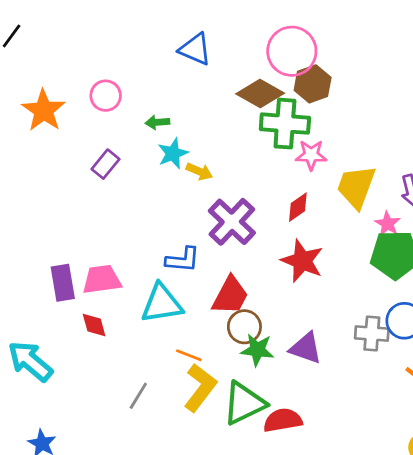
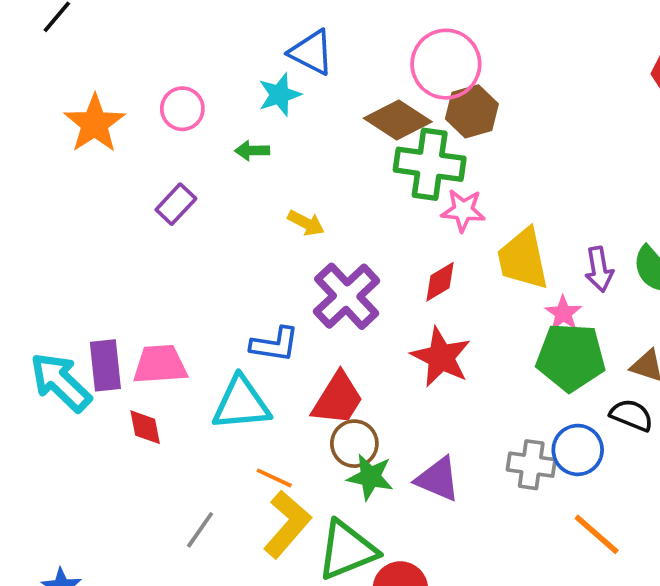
cyan star: (173, 153) -> (280, 95), moved
yellow trapezoid: (356, 187) -> (523, 259), turned -36
cyan arrow: (30, 361) -> (61, 382), moved

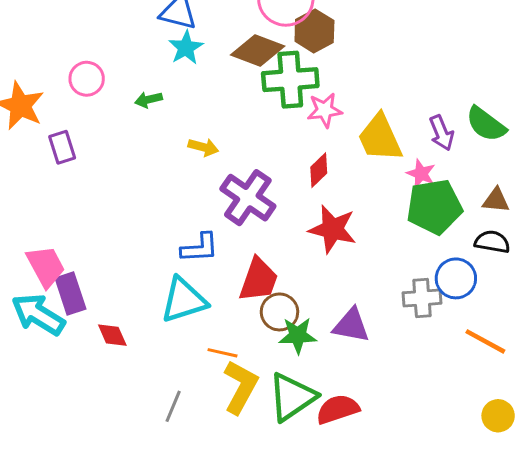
cyan star: (280, 95) -> (186, 48), moved
purple rectangle: (176, 204) -> (62, 147), moved, turned -48
pink trapezoid: (160, 364) -> (46, 266), moved, turned 78

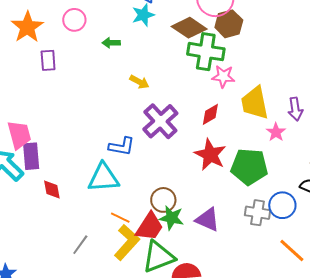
green pentagon: (434, 207) -> (249, 167), moved
red trapezoid: (259, 280) -> (149, 227), moved

